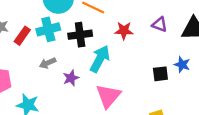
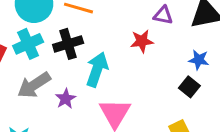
red star: (124, 31) -> (142, 41), moved
gray arrow: (48, 63) -> (34, 85), size x1.6
black square: (160, 74) -> (189, 87), moved, turned -35

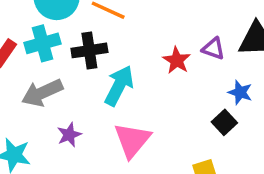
purple triangle: (163, 15) -> (213, 49), moved
red star: (142, 41) -> (177, 60), turned 30
purple star: (66, 99) -> (69, 135), moved

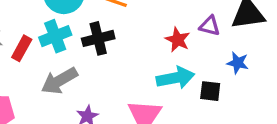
cyan arrow: (119, 86) -> (175, 78), moved, turned 57
black square: (224, 122) -> (210, 91), moved, turned -35

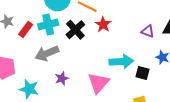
black cross: (98, 38) -> (75, 30), turned -36
red star: (178, 40) -> (103, 25), moved

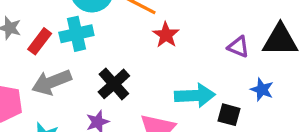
black cross: (75, 30) -> (114, 84), moved
gray arrow: (47, 53) -> (52, 82), moved

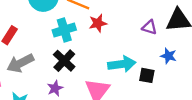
cyan cross: (76, 34) -> (64, 30), moved
red star: (166, 35) -> (98, 23), turned 30

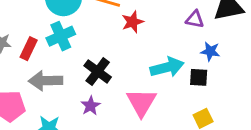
cyan cross: (64, 30) -> (61, 36), moved
blue star: (168, 56) -> (210, 51), moved
gray arrow: (20, 63) -> (46, 81), turned 32

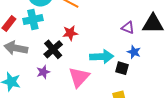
red star: (133, 22) -> (70, 33), moved

